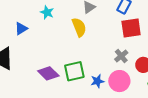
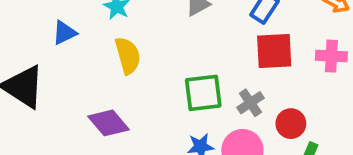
yellow semicircle: (79, 27) -> (128, 56), moved
green square: (74, 71) -> (203, 93), moved

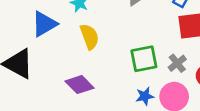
blue triangle: (64, 33) -> (44, 24), size x1.5

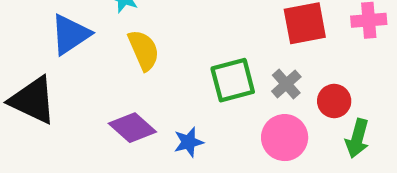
blue star: (145, 96) -> (189, 142), moved

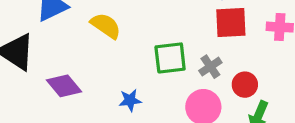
yellow semicircle: (144, 50) -> (106, 26), turned -40
purple diamond: (132, 128) -> (64, 86), moved

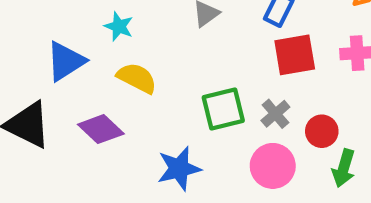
purple diamond: (64, 86) -> (101, 129), moved
blue star: (130, 100) -> (179, 169), size x1.5

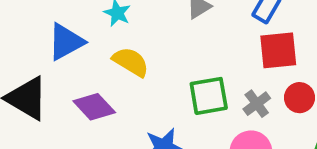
red circle: (322, 131) -> (300, 98), moved

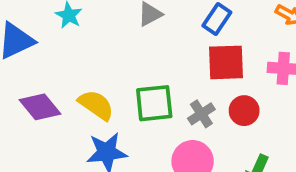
yellow semicircle: (131, 62) -> (96, 105), moved

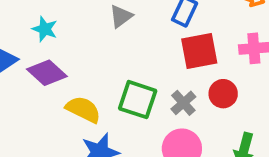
green square: (154, 103) -> (138, 100), turned 33
purple diamond: (40, 107) -> (47, 73), moved

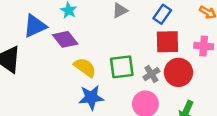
red circle: (223, 94) -> (178, 72), size x1.5
green square: (138, 100) -> (122, 67), turned -35

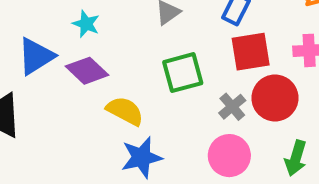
green square: (122, 67) -> (183, 73), moved

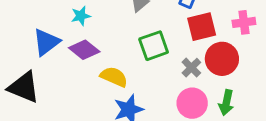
cyan star: (86, 24) -> (81, 16), turned -30
green arrow: (296, 158) -> (226, 103), moved

